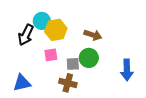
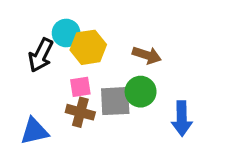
gray square: (73, 64) -> (115, 101), size x1.5
blue arrow: (127, 70) -> (182, 119), moved
brown cross: (68, 83) -> (80, 112), moved

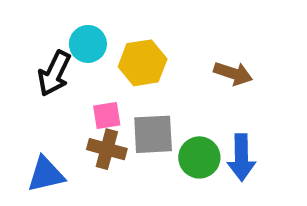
yellow hexagon: (88, 47) -> (143, 63), moved
brown arrow: (147, 55) -> (233, 73), moved
green circle: (141, 92) -> (199, 157), moved

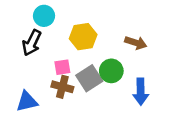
cyan circle: (88, 44) -> (44, 16), moved
gray square: (153, 134) -> (89, 78), turned -30
green circle: (199, 157) -> (111, 71), moved

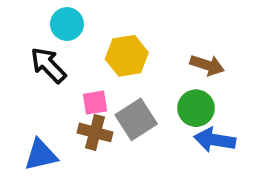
black arrow: (32, 43) -> (48, 65), turned 110
green circle: (111, 71) -> (196, 108), moved
blue arrow: (141, 92) -> (215, 140), turned 100

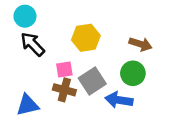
cyan circle: (67, 24) -> (25, 16), moved
blue arrow: (215, 140) -> (119, 100), moved

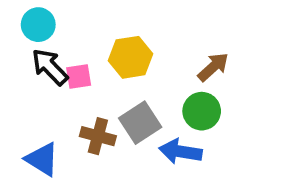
brown arrow: (141, 44) -> (213, 67), turned -60
pink square: (64, 70) -> (79, 77), moved
blue triangle: (27, 105) -> (42, 159), turned 45

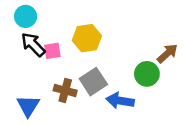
brown arrow: (213, 67) -> (167, 53), moved
green circle: (202, 111) -> (147, 74), moved
blue triangle: (42, 159) -> (28, 106), turned 30

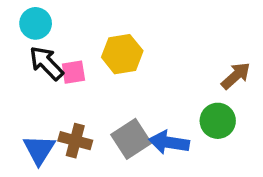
green circle: (147, 74) -> (218, 121), moved
gray square: (93, 82) -> (131, 139), moved
brown cross: (65, 90) -> (75, 141), moved

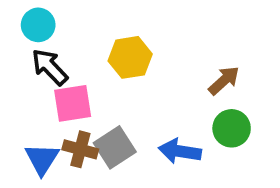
pink square: (73, 72) -> (73, 103), moved, size x1.5
brown arrow: (236, 76) -> (224, 80), moved
gray square: (131, 139) -> (115, 147), moved

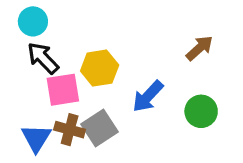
yellow hexagon: (130, 57) -> (100, 68), moved
brown arrow: (224, 80) -> (199, 48), moved
blue arrow: (180, 151) -> (148, 96), moved, turned -56

